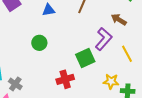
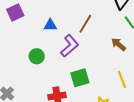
purple L-shape: (104, 39) -> (70, 46), moved

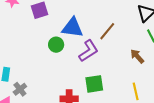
blue triangle: (50, 25) -> (72, 28), size x1.6
green circle: (37, 56) -> (56, 45), moved

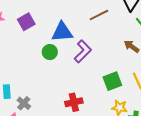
brown line: (107, 31) -> (99, 15), moved, turned 36
green square: (94, 84) -> (112, 81), moved

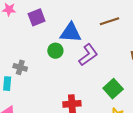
green square: (112, 81) -> (113, 89), turned -30
gray cross: (24, 103) -> (20, 67), moved, turned -32

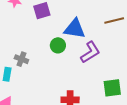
green square: (113, 89) -> (112, 88), turned 30

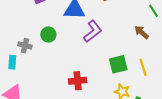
green circle: (58, 45) -> (48, 35), moved

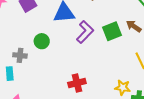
green square: (118, 64) -> (112, 31), moved

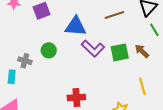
purple L-shape: (85, 32) -> (93, 49), turned 80

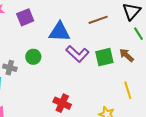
red cross: (76, 97) -> (62, 103), turned 30

